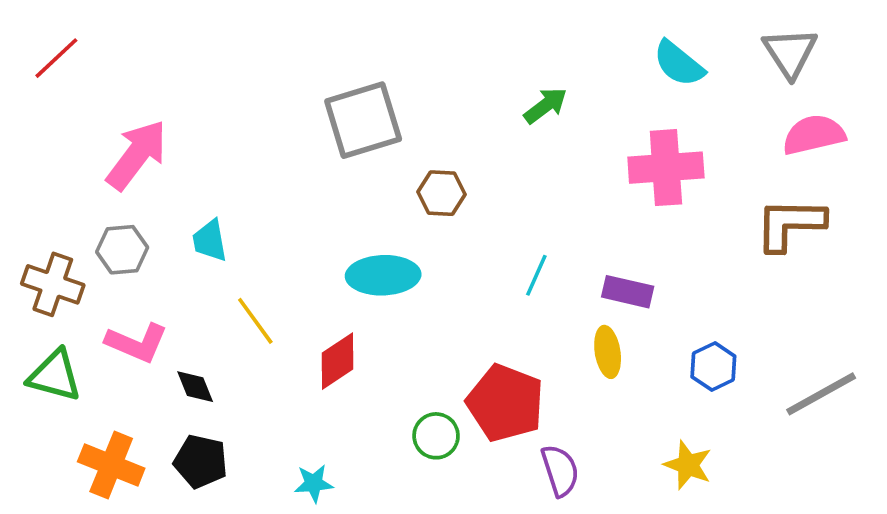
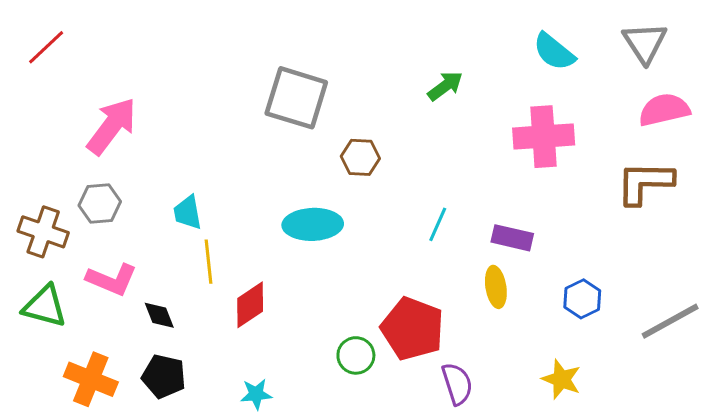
gray square: (363, 120) -> (296, 98), turned 34
cyan trapezoid: (210, 241) -> (188, 212), moved
yellow line: (255, 321) -> (208, 262), turned 30
red diamond: (337, 361) -> (250, 305), moved

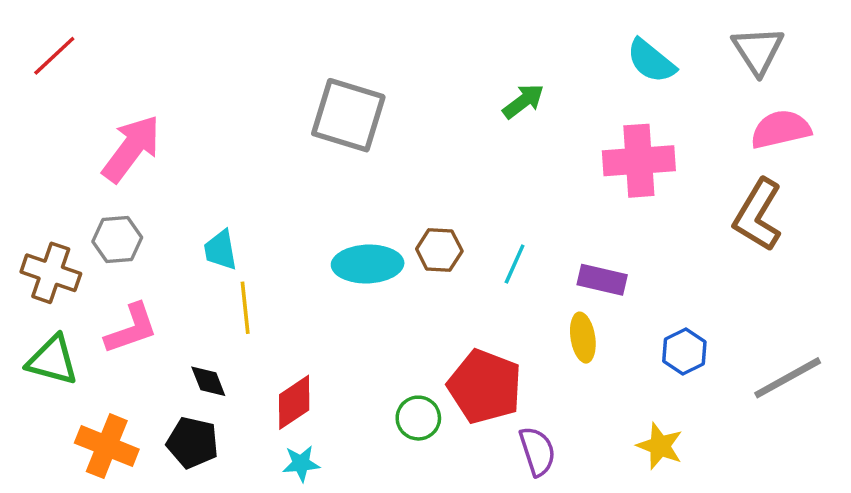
brown hexagon: (360, 157) -> (439, 250), moved
brown L-shape: (645, 183) -> (758, 215), turned -60
pink L-shape: (112, 279) -> (131, 329), turned -42
red diamond: (250, 305) -> (294, 402), moved
black diamond: (159, 315) -> (208, 381), moved

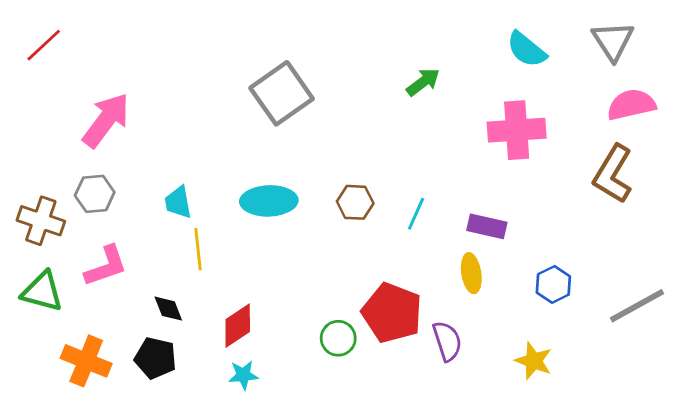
gray square: (348, 115) -> (282, 93), turned 38
cyan ellipse: (368, 264) -> (269, 201), moved
purple semicircle: (537, 451) -> (447, 341), moved

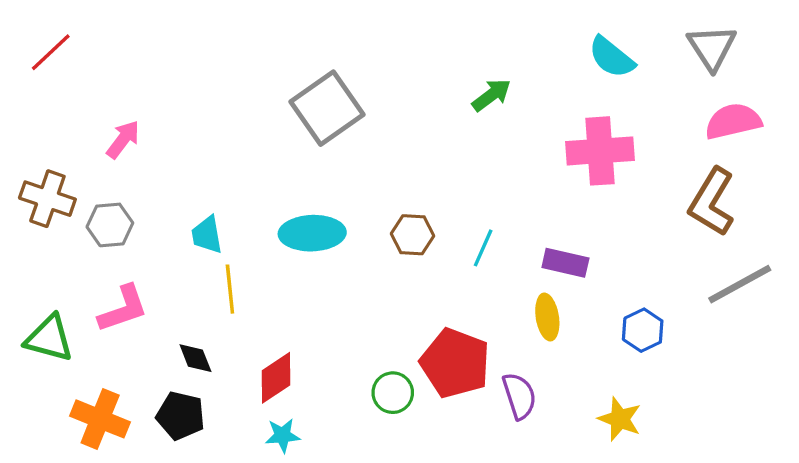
pink arrow: (106, 120) -> (123, 139), size x0.6
brown cross: (41, 221) -> (47, 199), moved
gray line: (637, 306) -> (740, 284), moved

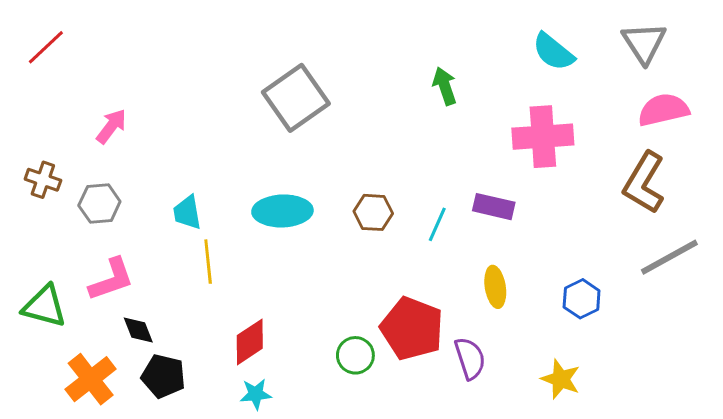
green arrow: (491, 95) -> (445, 86), turned -72
brown cross: (47, 199) -> (43, 180), size x0.7
purple rectangle: (565, 263) -> (494, 207), moved
black diamond: (195, 358) -> (138, 330), moved
orange cross: (100, 419) -> (91, 379), turned 30

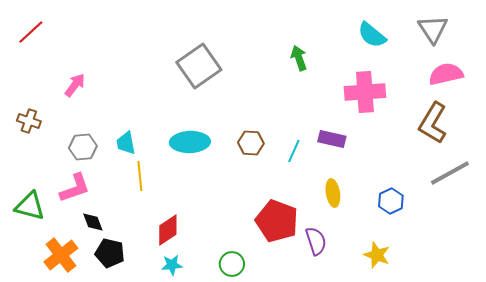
gray hexagon: (99, 204) -> (83, 147), moved
green circle: (355, 355) -> (232, 264), moved

